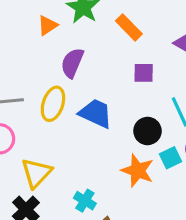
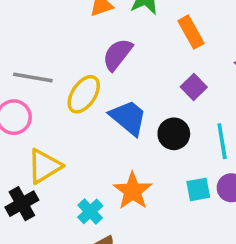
purple square: (144, 73) -> (194, 87), turned 30
black circle: (148, 131) -> (174, 134), moved
orange star: (138, 171) -> (133, 191), moved

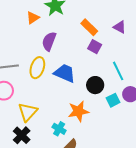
orange rectangle: (191, 32) -> (89, 27), moved
black circle: (174, 134) -> (95, 85), moved
orange star: (133, 191) -> (78, 111), turned -30

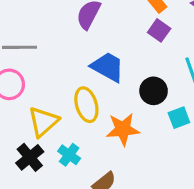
yellow ellipse: (37, 68) -> (86, 105), moved, turned -40
cyan cross: (59, 129) -> (69, 155), moved

